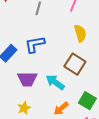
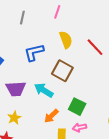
blue L-shape: (35, 44) -> (34, 52), moved

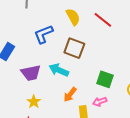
green square: (77, 107) -> (105, 79), moved

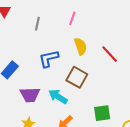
green square: (105, 79) -> (102, 113), turned -36

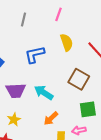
brown square: (77, 77) -> (79, 79), moved

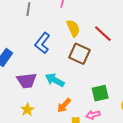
blue L-shape: (35, 54) -> (42, 43), turned -35
brown square: (79, 79) -> (80, 54), moved

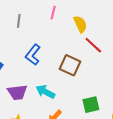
yellow semicircle: (73, 28) -> (80, 24), moved

